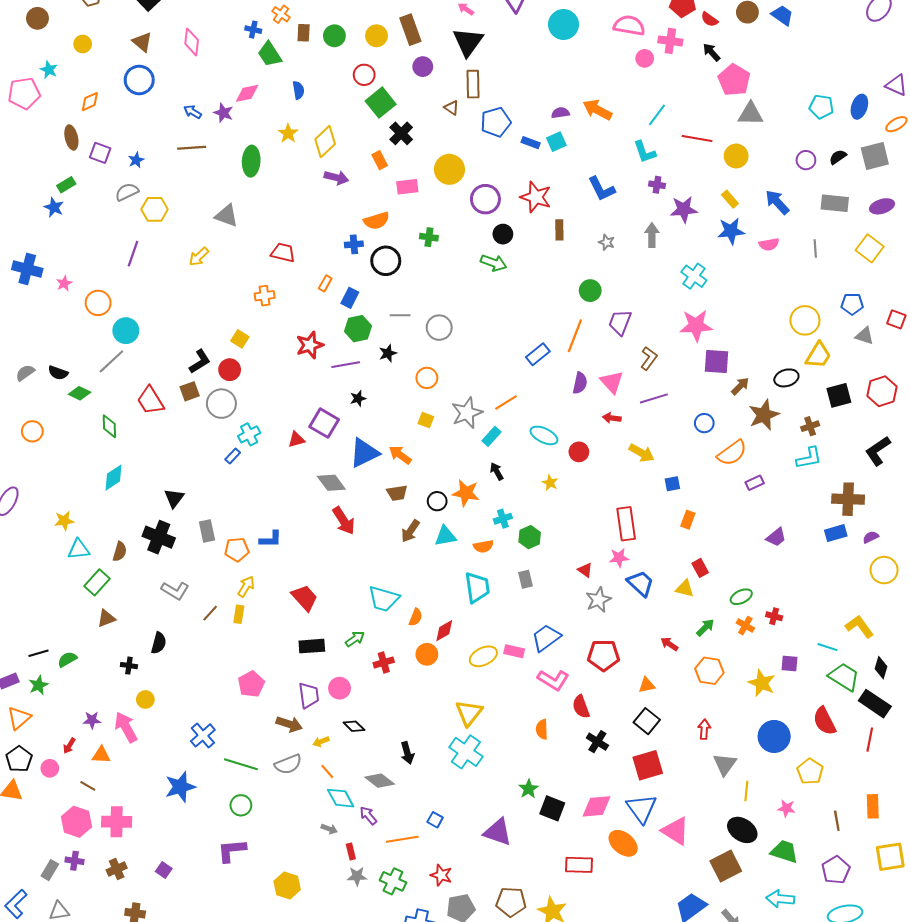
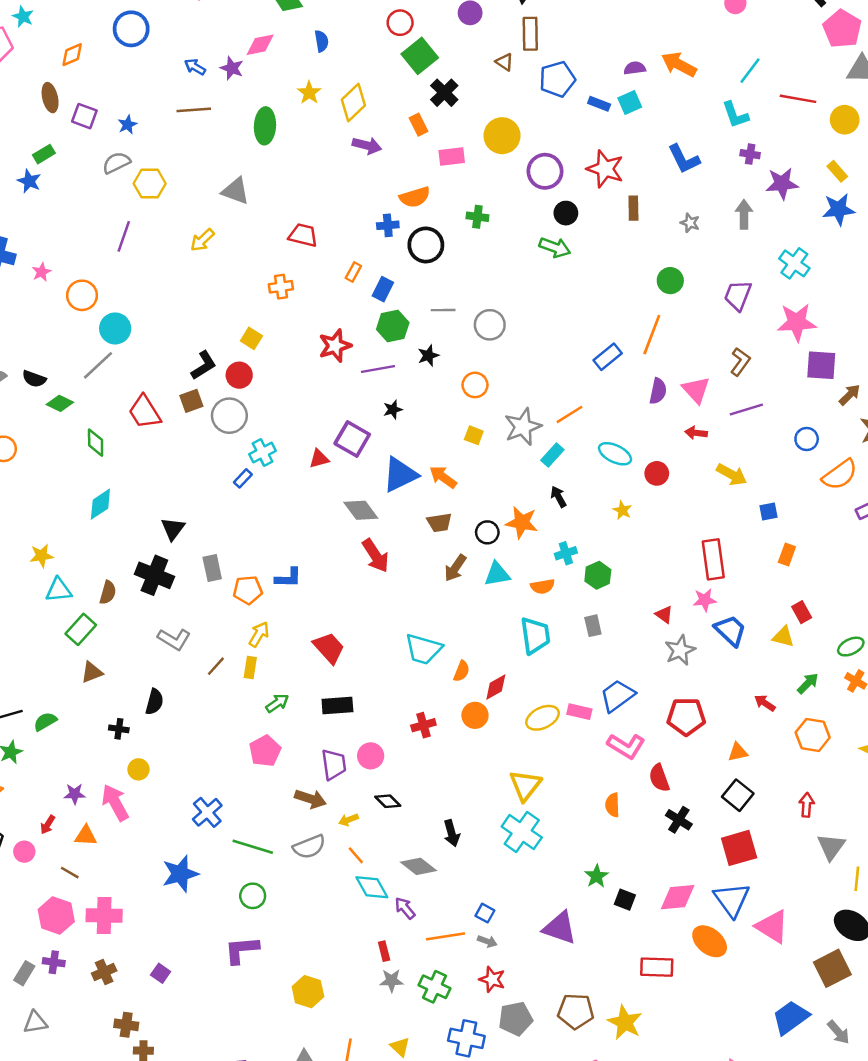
purple trapezoid: (620, 322) -> (738, 295), moved
green arrow: (355, 639) -> (277, 703), moved
black square: (552, 808) -> (625, 900), size x0.7
gray arrow: (329, 829) -> (487, 941), moved

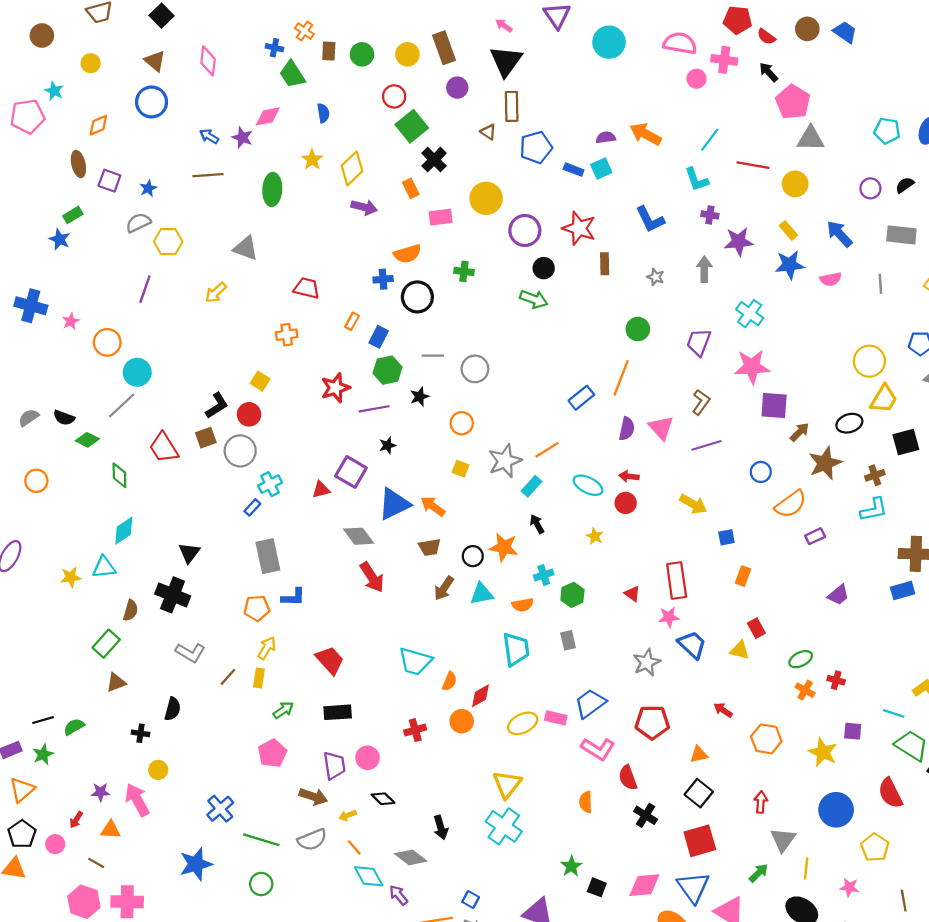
red arrow: (696, 433) -> (629, 476), moved
gray rectangle: (212, 568) -> (268, 556), moved, size x1.4
cyan triangle: (59, 590) -> (104, 567), moved
red triangle: (664, 615) -> (632, 594), moved
green arrow: (808, 683) -> (759, 873), moved

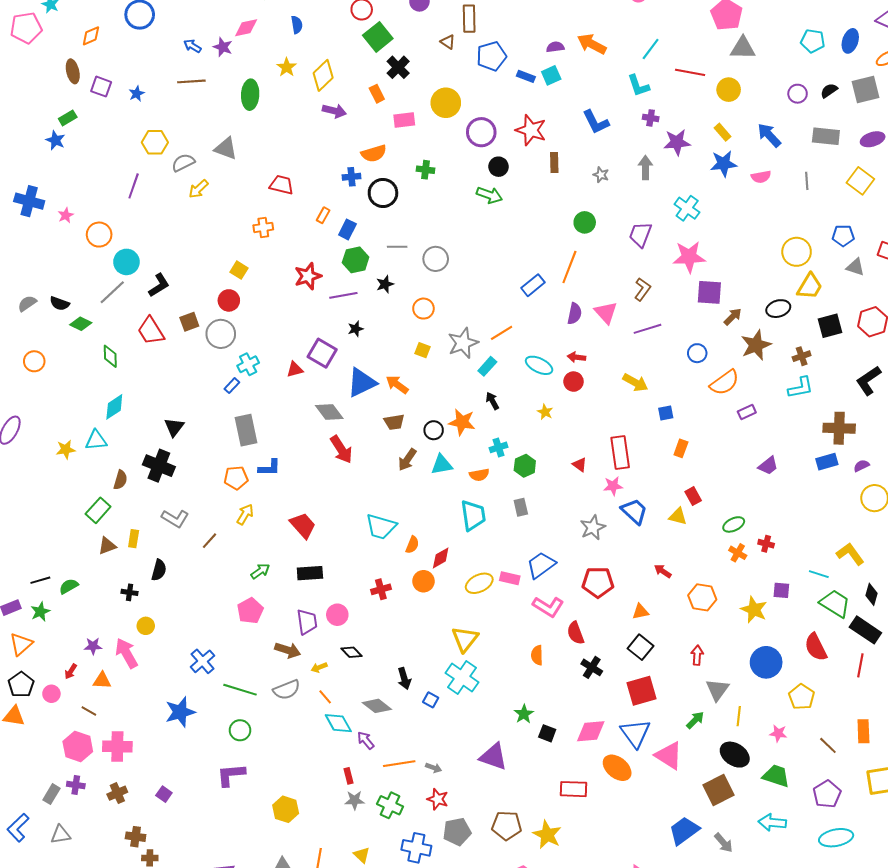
gray semicircle: (138, 223) -> (183, 163), moved
black L-shape: (217, 405) -> (159, 285), moved
yellow rectangle: (259, 678) -> (134, 539), moved
blue square: (471, 900) -> (431, 700), moved
brown line: (904, 901) -> (828, 745), turned -36

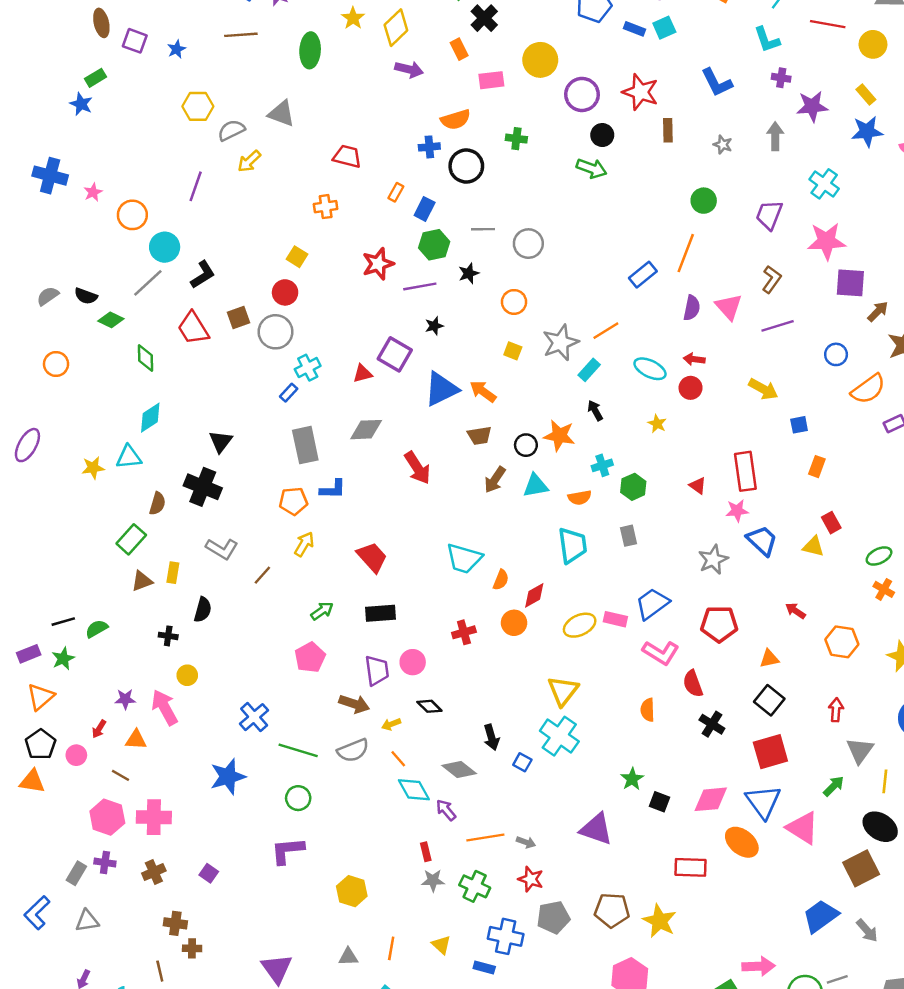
purple line: (134, 186) -> (196, 186), moved
gray diamond: (329, 412) -> (366, 430), moved, turned -56

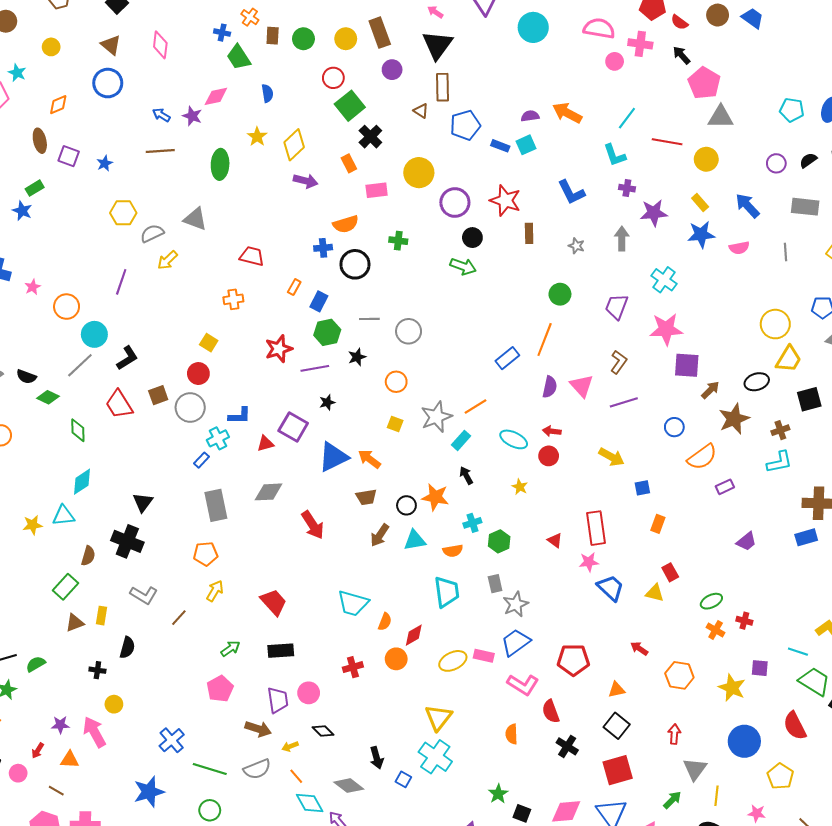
blue L-shape: (333, 489) -> (240, 416), moved
gray star: (713, 560) -> (516, 604), moved

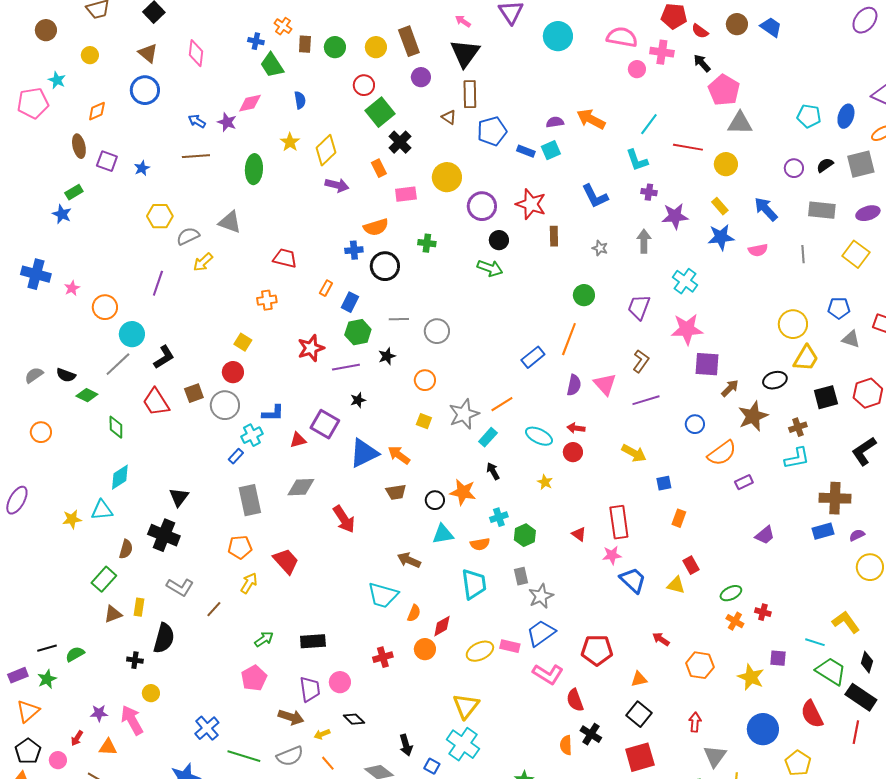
brown arrow: (380, 535) -> (409, 560), moved, turned 80
red trapezoid: (274, 602) -> (286, 561), moved
black semicircle: (127, 648) -> (164, 638), size x1.4
orange semicircle: (512, 734) -> (566, 745), moved

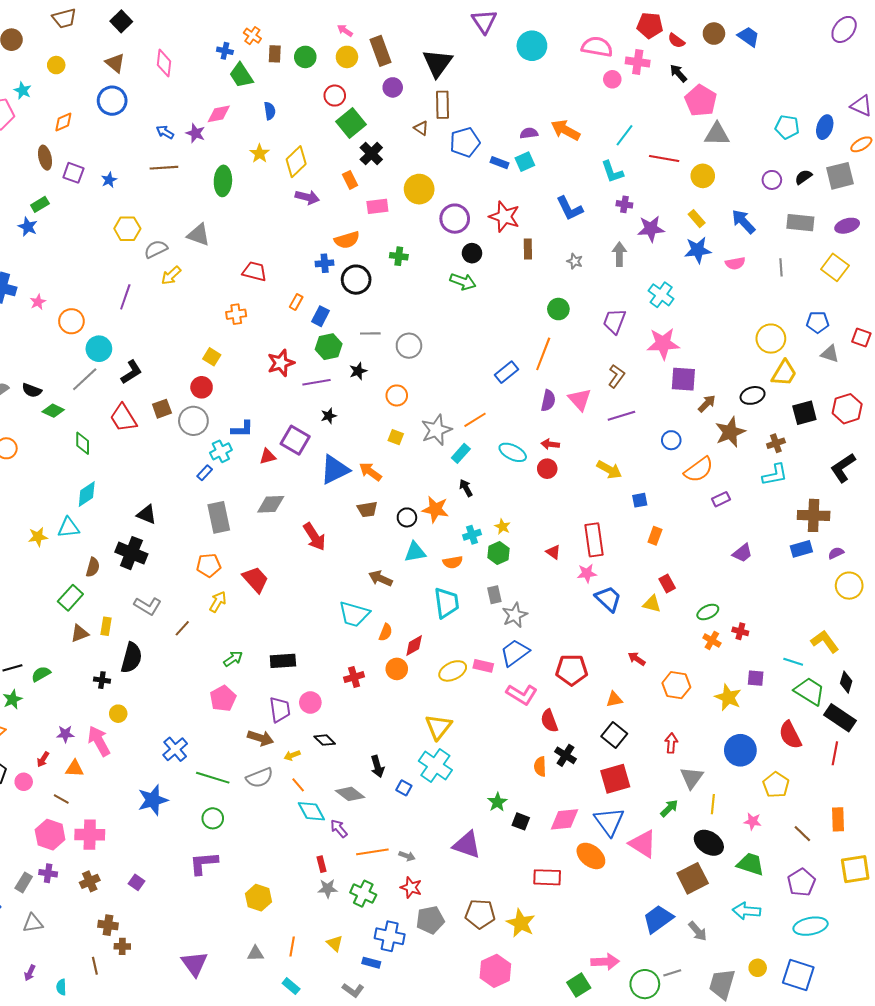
pink arrow: (463, 21) -> (345, 30), moved
yellow star: (545, 482) -> (502, 527), moved
black triangle: (179, 497) -> (147, 514), turned -45

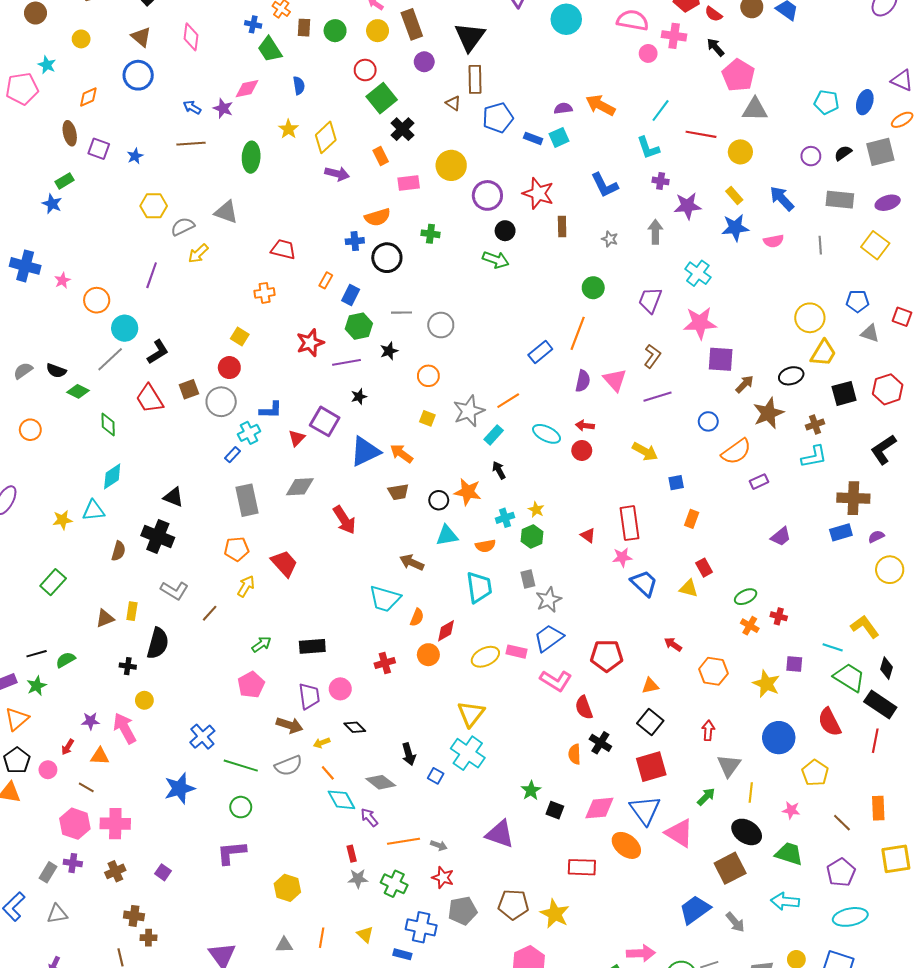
red triangle: (268, 456) -> (297, 438), turned -30
green rectangle: (70, 598) -> (53, 582), moved

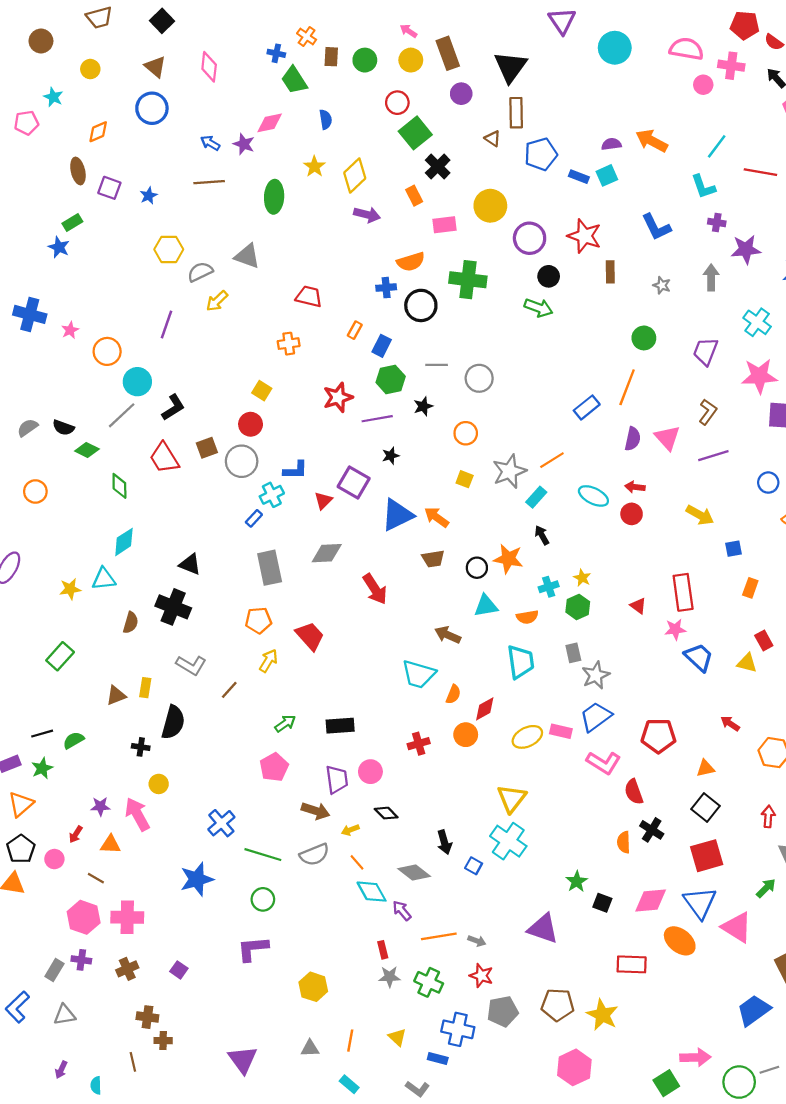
pink pentagon: (22, 89) -> (26, 123), size x0.7
green cross: (430, 234) -> (468, 280), size x1.8

